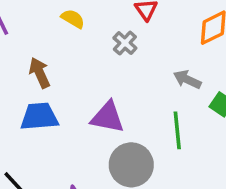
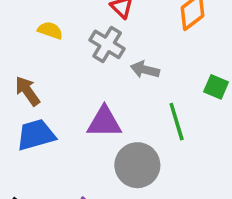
gray cross: (125, 43) -> (107, 44), size x1.4
gray arrow: (187, 79) -> (145, 70), moved

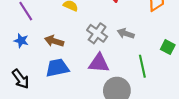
gray cross: (107, 44) -> (97, 33), moved
brown arrow: (27, 91) -> (54, 41), turned -42

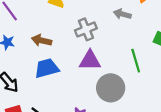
gray cross: (97, 33) -> (86, 29), turned 36
gray arrow: (126, 34) -> (122, 14), moved

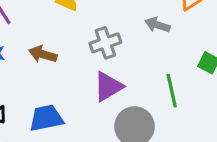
purple triangle: (90, 60) -> (108, 87), turned -35
blue trapezoid: (47, 68) -> (46, 118), moved

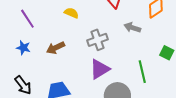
brown arrow: (43, 54) -> (56, 48), turned -42

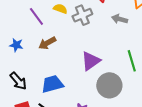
purple line: (27, 19) -> (36, 16), moved
gray cross: (98, 40) -> (82, 15), moved

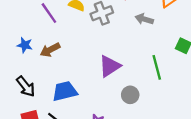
brown arrow: (47, 43) -> (50, 50), moved
gray circle: (109, 85) -> (130, 95), size x0.6

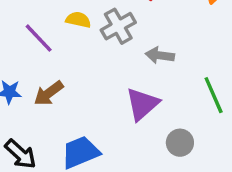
gray arrow: (144, 19) -> (160, 55), moved

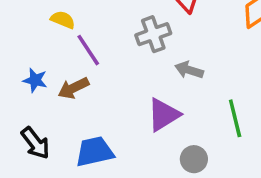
yellow semicircle: (78, 20) -> (63, 20), moved
purple line: (39, 38) -> (88, 50), moved

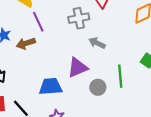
blue trapezoid: (95, 152) -> (51, 86), moved
gray circle: (194, 159) -> (98, 87), moved

